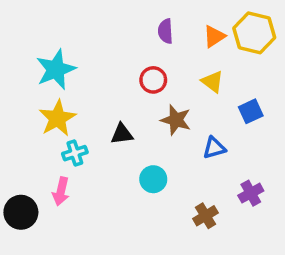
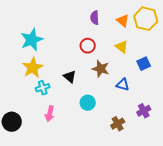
orange triangle: (214, 36) -> (123, 21), turned -48
black triangle: (122, 134) -> (70, 77), turned 48
blue triangle: (214, 148) -> (123, 85), turned 32
pink arrow: (61, 191) -> (50, 114), moved

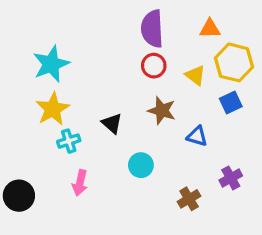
purple semicircle: (95, 18) -> (152, 29), size x1.6
yellow hexagon: (146, 19) -> (234, 62), moved
orange triangle: (123, 21) -> (210, 29), moved, turned -40
red circle: (88, 46) -> (154, 66), moved

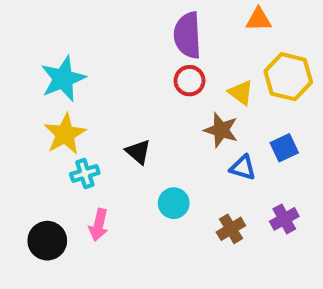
orange triangle: (210, 29) -> (259, 19), moved
blue square: (231, 103) -> (284, 148), moved
brown star: (162, 111) -> (221, 130), moved
black circle: (19, 196) -> (47, 241), moved
brown cross: (189, 199) -> (231, 229), moved

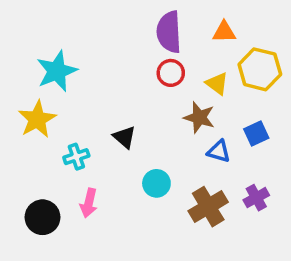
orange triangle: (259, 19) -> (224, 32), moved
yellow star: (65, 134) -> (37, 119), moved
brown cross: (231, 229) -> (208, 207), size x1.5

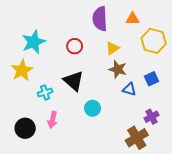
red circle: (171, 73) -> (75, 46), moved
yellow triangle: (217, 84) -> (113, 48), moved, turned 48
black triangle: (124, 137) -> (74, 81), size x1.5
brown cross: (208, 207) -> (137, 138), moved

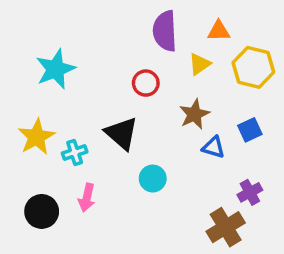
red circle: (75, 46) -> (146, 83), moved
yellow triangle: (113, 48) -> (200, 64), moved
brown star: (118, 69) -> (194, 114), turned 30
yellow star: (22, 70) -> (36, 137), moved

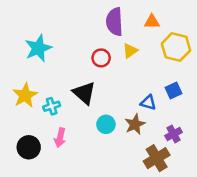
yellow triangle: (200, 64) -> (130, 51), moved
brown star: (194, 114) -> (135, 124), moved

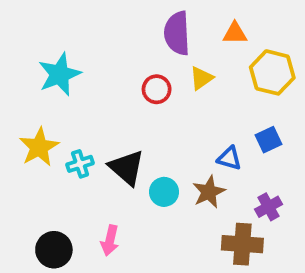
black triangle: (84, 93) -> (127, 168), moved
pink arrow: (60, 138) -> (110, 240), moved
black circle: (29, 147) -> (54, 250), moved
brown cross: (157, 158) -> (242, 244), turned 35

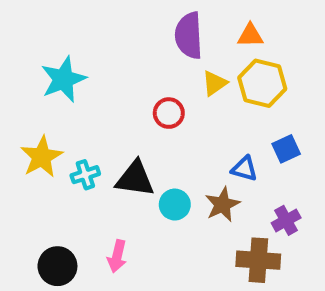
yellow hexagon: (272, 72) -> (262, 83), moved
red circle: (157, 89) -> (169, 113), moved
black triangle: (127, 168) -> (135, 179), turned -33

